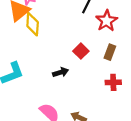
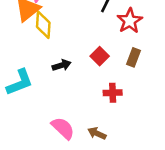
black arrow: (61, 72) -> (62, 65), moved
red cross: (113, 82) -> (113, 93), moved

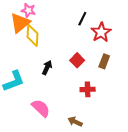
black arrow: (62, 65) -> (47, 68), turned -48
pink semicircle: (63, 128) -> (41, 108), moved

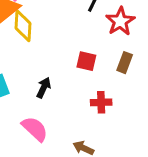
red square: (77, 60) -> (86, 61), turned -32
black arrow: (47, 68) -> (44, 88), moved

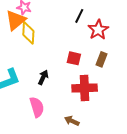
red cross: (101, 102) -> (85, 88), size x1.6
pink semicircle: (35, 129) -> (37, 107), turned 30

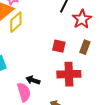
yellow diamond: (28, 33) -> (16, 22), turned 45
black arrow: (43, 77) -> (33, 80), moved, turned -96

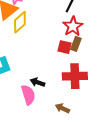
red star: (82, 19) -> (73, 26), moved
brown rectangle: (85, 47) -> (76, 44), moved

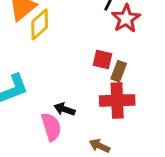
red star: (73, 26) -> (126, 19), moved
brown rectangle: (76, 44) -> (119, 71), moved

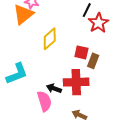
yellow diamond: (40, 24) -> (50, 39), moved
red cross: (117, 100) -> (76, 82), moved

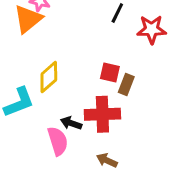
red star: (98, 23) -> (152, 29), moved, turned 30
yellow diamond: (50, 39) -> (49, 77), moved

